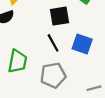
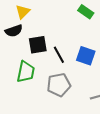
black square: (60, 16) -> (38, 45), moved

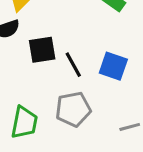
green trapezoid: (26, 72) -> (24, 123), moved

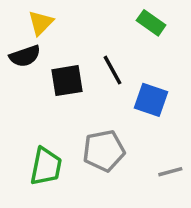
black line: (73, 65) -> (113, 70), moved

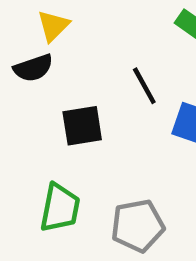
black square: (67, 81) -> (82, 126), moved
gray pentagon: (104, 151) -> (138, 226), moved

